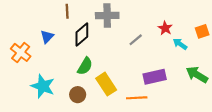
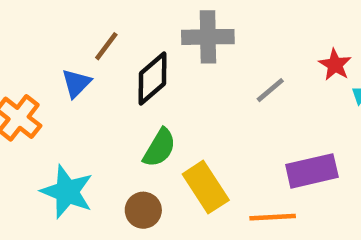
brown line: (67, 11) -> (106, 46), moved, turned 40

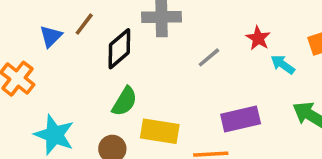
blue triangle: (76, 83) -> (51, 36), moved
yellow rectangle: (206, 187) -> (160, 131), turned -48

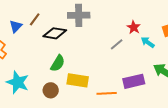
black diamond: (119, 49) -> (55, 33), turned 50
gray line: (209, 57) -> (117, 44), moved
purple rectangle: (241, 119) -> (134, 81), moved

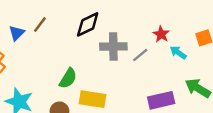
gray cross: (79, 15) -> (113, 46), moved
black diamond: (55, 33) -> (88, 24), moved, turned -35

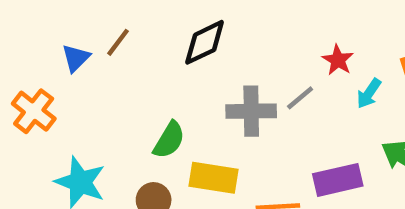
gray cross: (113, 46) -> (251, 111), moved
cyan arrow: (178, 53) -> (369, 93), turned -91

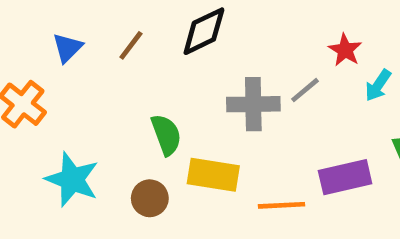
brown line: (118, 42) -> (131, 45), moved
green semicircle: (169, 140) -> (166, 135), turned -51

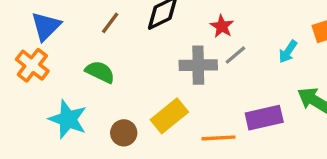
blue triangle: (67, 48) -> (46, 26), moved, size x1.4
red star: (345, 50) -> (222, 26), moved
green semicircle: (166, 135) -> (100, 72), moved, turned -44
yellow rectangle: (213, 175) -> (169, 116), turned -48

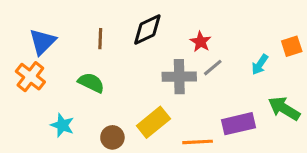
brown line: (110, 23) -> (100, 39), turned -35
cyan star: (68, 119) -> (62, 125), size x0.7

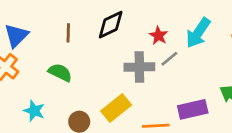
cyan arrow: (260, 64) -> (198, 33), moved, size x1.6

